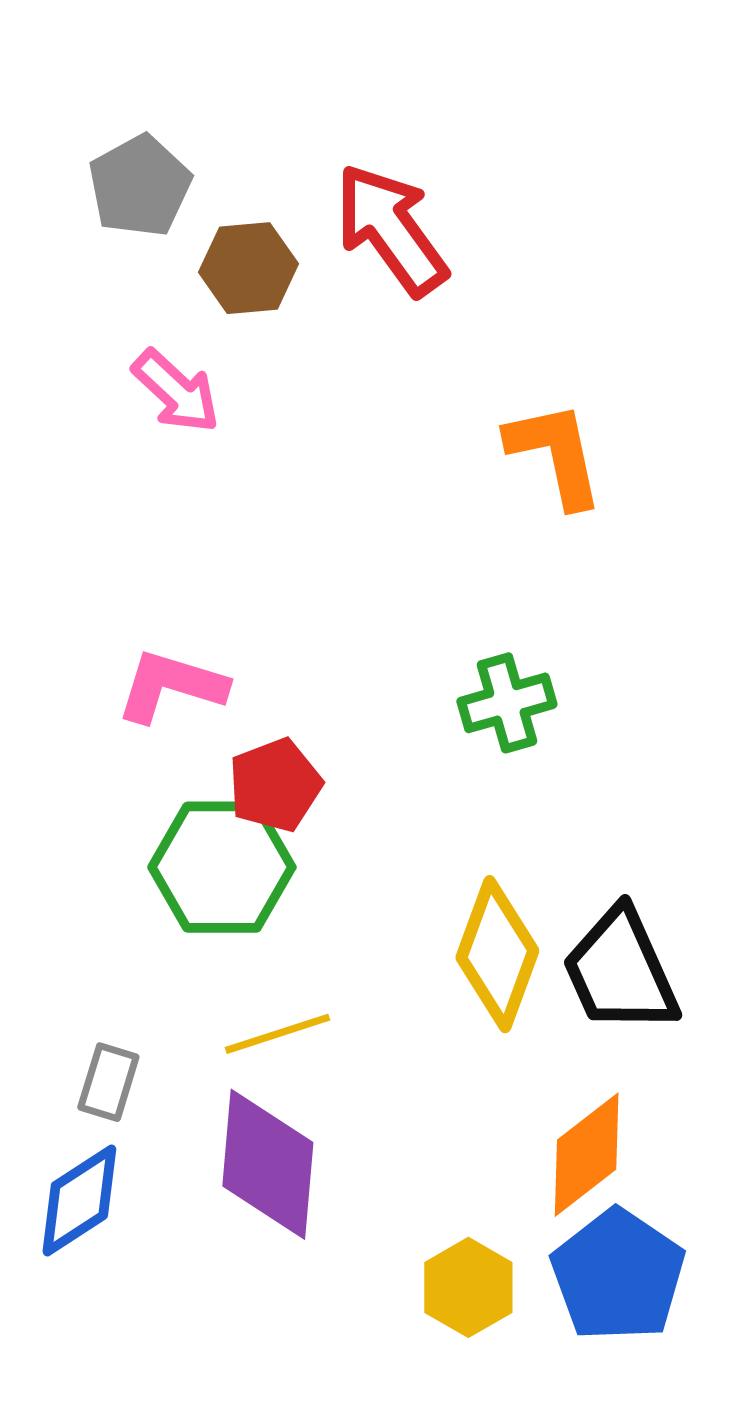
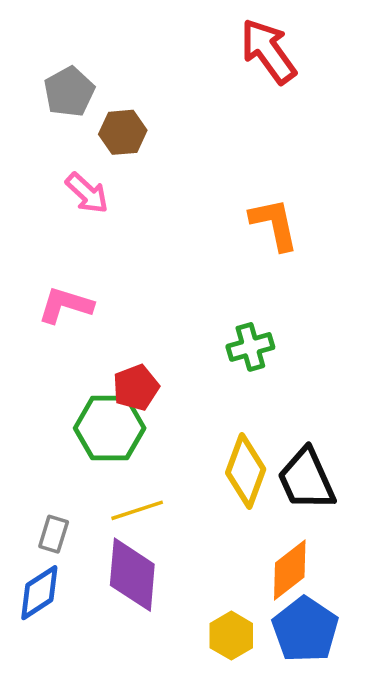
red arrow: (391, 229) -> (268, 51), moved
pink L-shape: (171, 686) -> (66, 305), moved

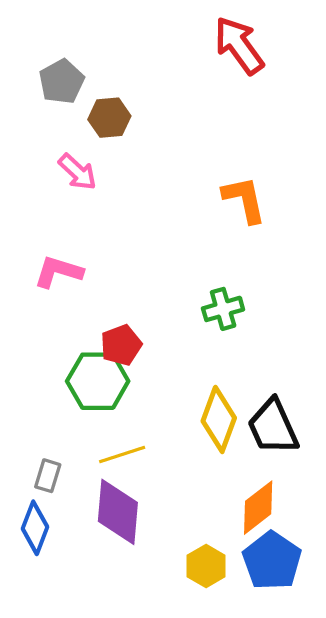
blue diamond: (39, 593) -> (35, 528), turned -36

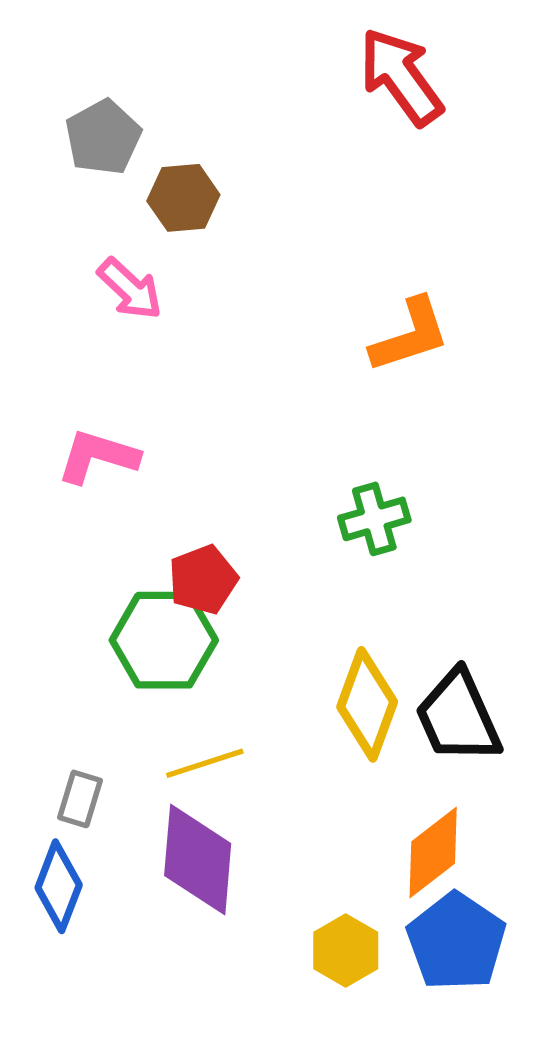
orange L-shape: (244, 200) -> (410, 335), turned 84

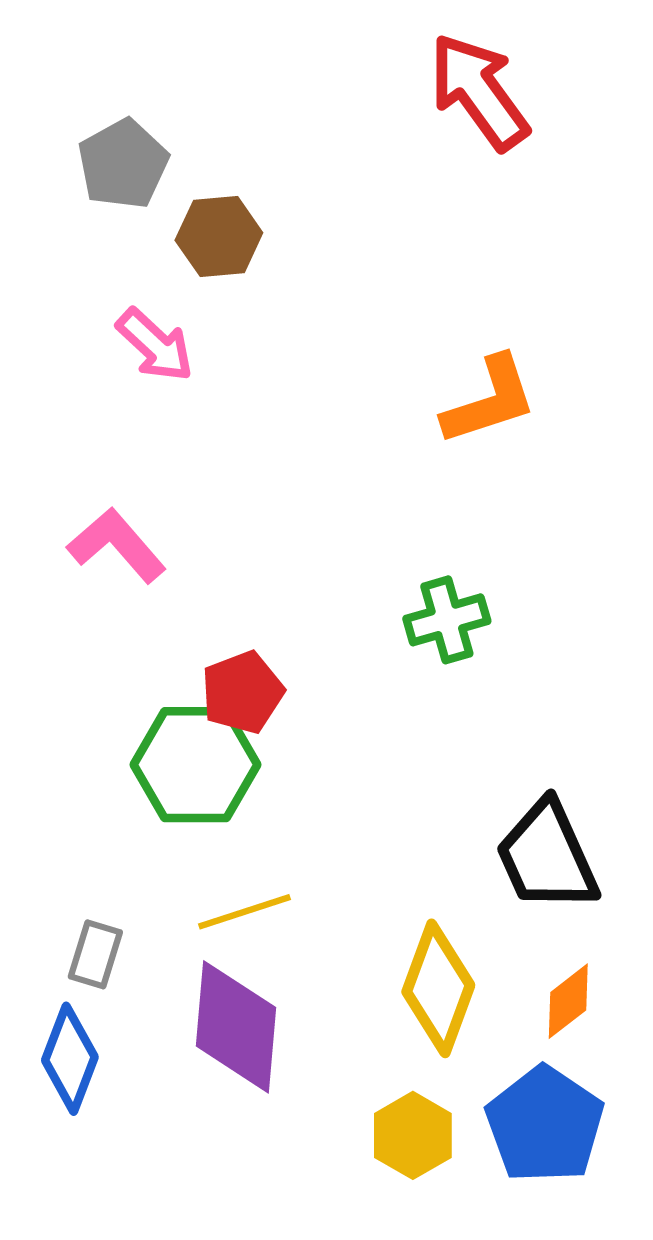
pink L-shape: (98, 456) -> (117, 545), turned 32
yellow diamond: (367, 704) -> (438, 988), moved
orange diamond: (433, 852) -> (568, 1001), moved, size x0.7

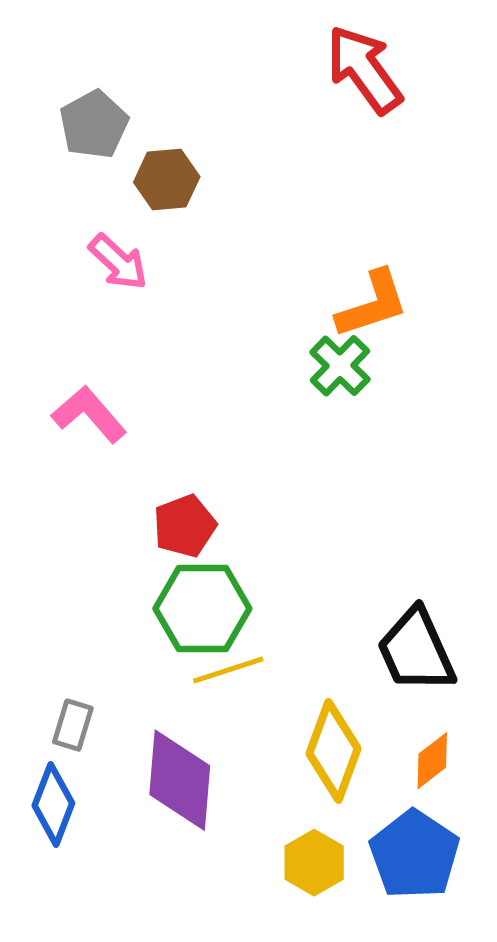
green cross: (447, 620) -> (340, 366), moved, turned -30
green hexagon: (195, 765) -> (202, 609), moved
yellow line: (244, 912) -> (228, 670), moved

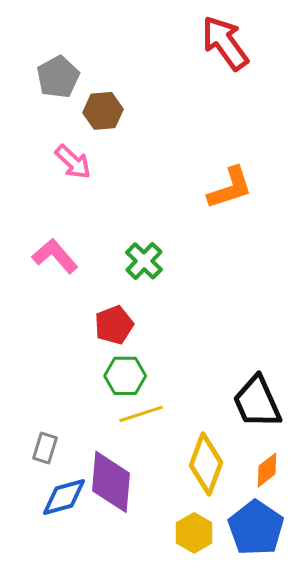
green cross: (340, 366) -> (144, 261), moved
green hexagon: (202, 609) -> (125, 376), size x0.7
blue diamond: (53, 804) -> (64, 497), moved, turned 54

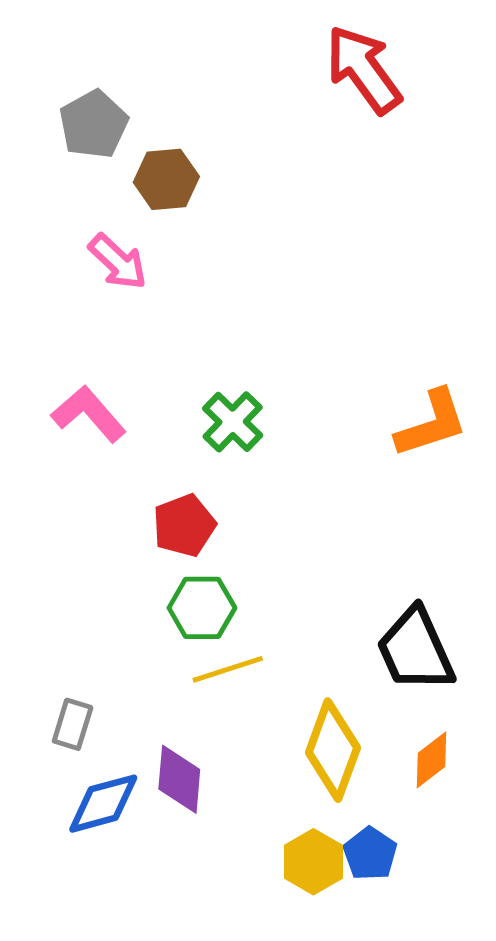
orange L-shape: (230, 188) -> (432, 424), moved
purple diamond: (111, 482) -> (179, 779), size x0.7
blue pentagon: (256, 528) -> (370, 854), moved, size x0.6

